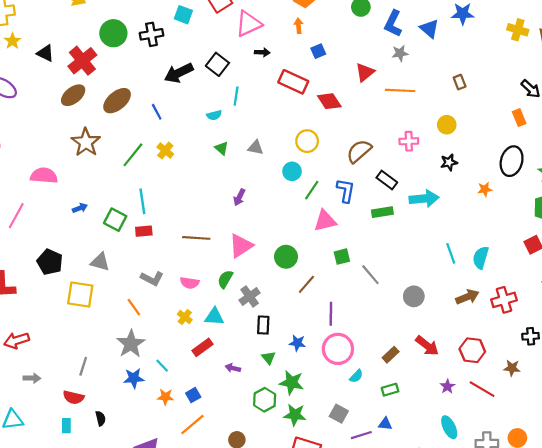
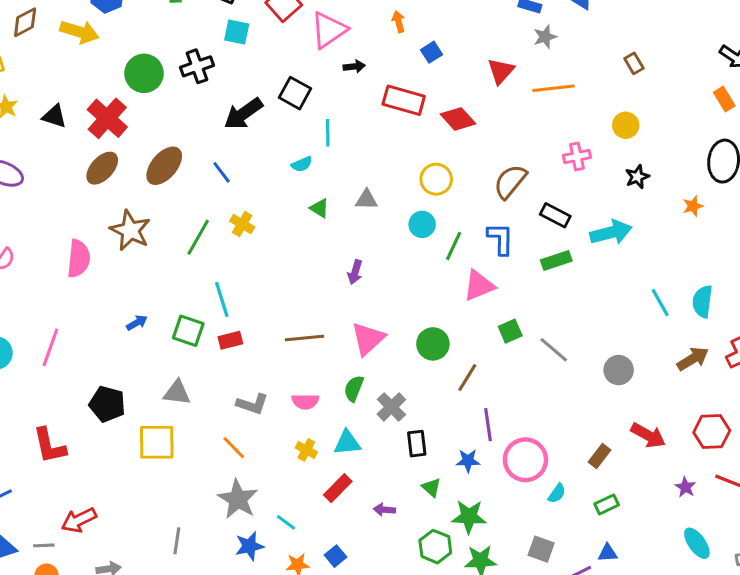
pink semicircle: (44, 176) -> (79, 259), moved, turned 100
purple line: (331, 314) -> (488, 425), moved

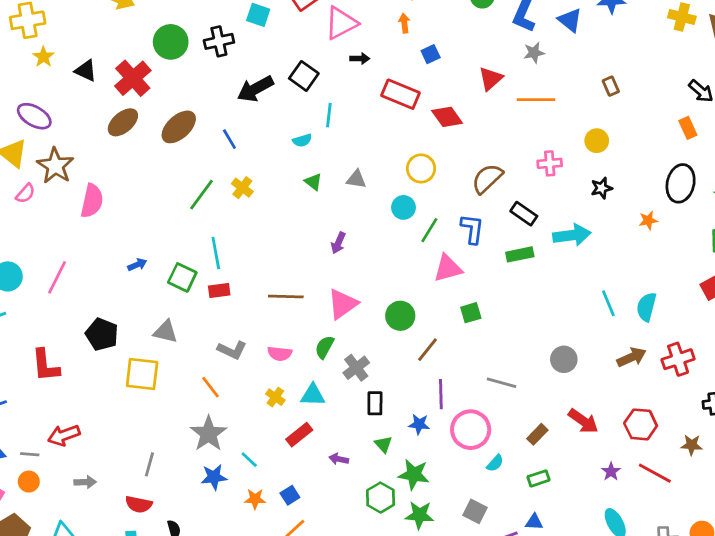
brown star: (130, 230) -> (55, 166), moved
gray line: (554, 350) -> (502, 383), moved, turned -32

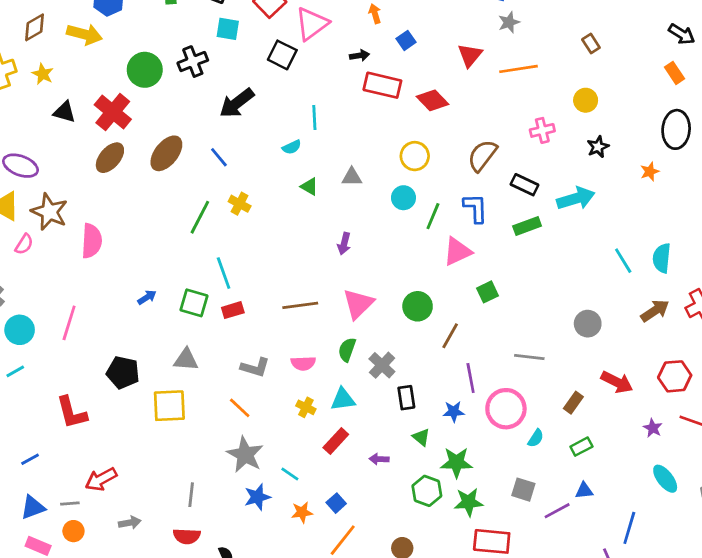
yellow star: (43, 57) -> (43, 74), moved
black arrow: (360, 59) -> (360, 56), moved
black square: (304, 76) -> (282, 55), moved

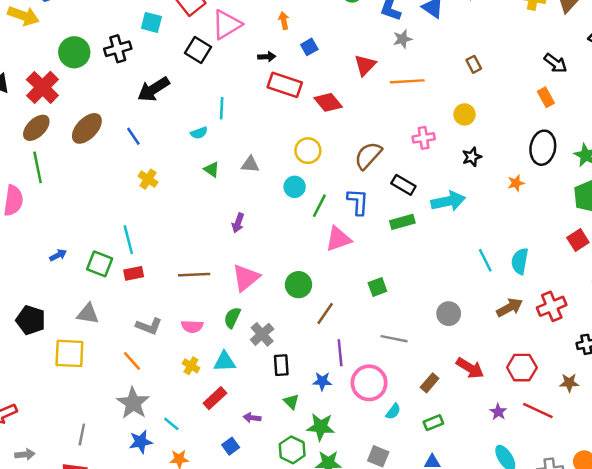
green line: (200, 217) -> (38, 167), moved, turned -44
green square: (488, 292) -> (377, 287), moved
blue square: (336, 503) -> (231, 446), moved

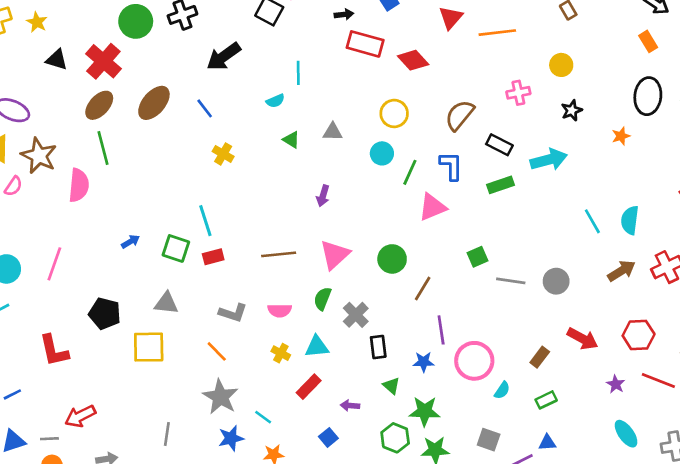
gray line: (394, 339) -> (511, 281), moved

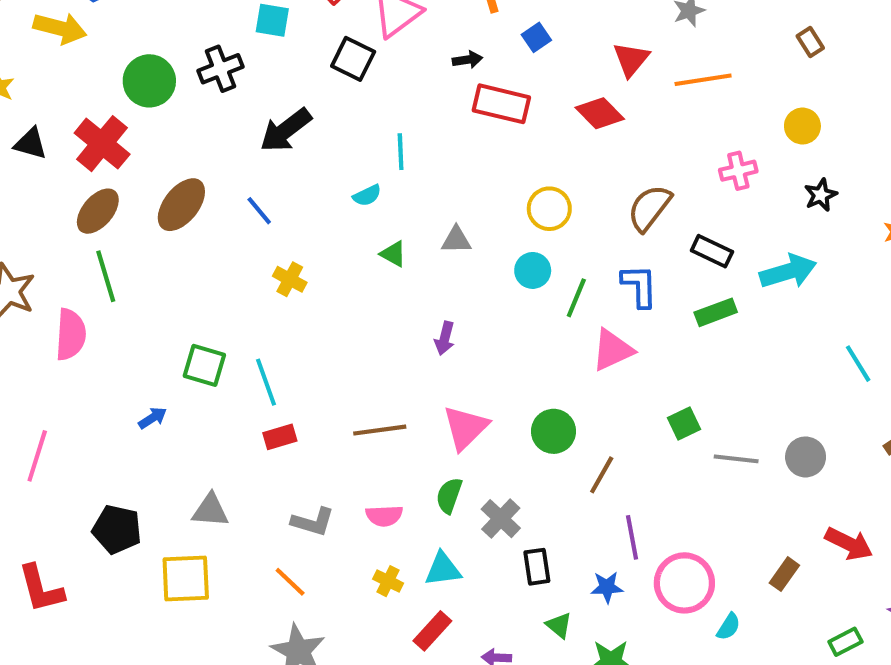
red diamond: (413, 60) -> (600, 113), moved
green square: (176, 248) -> (204, 365), moved
green rectangle: (546, 400) -> (845, 642), moved

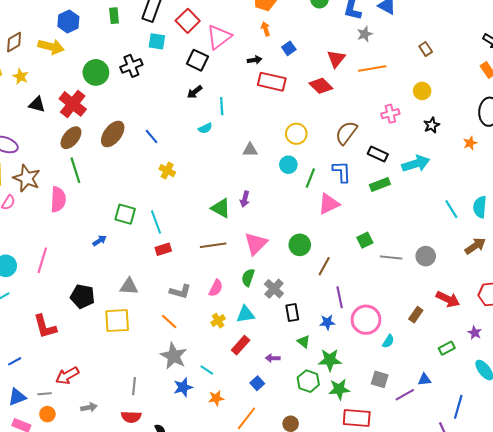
black arrow: (286, 130) -> (195, 92), moved, size x0.6
green triangle: (393, 254) -> (221, 208), moved, size x1.5
pink semicircle: (384, 516) -> (216, 288), turned -60
yellow cross: (388, 581) -> (218, 321), turned 32

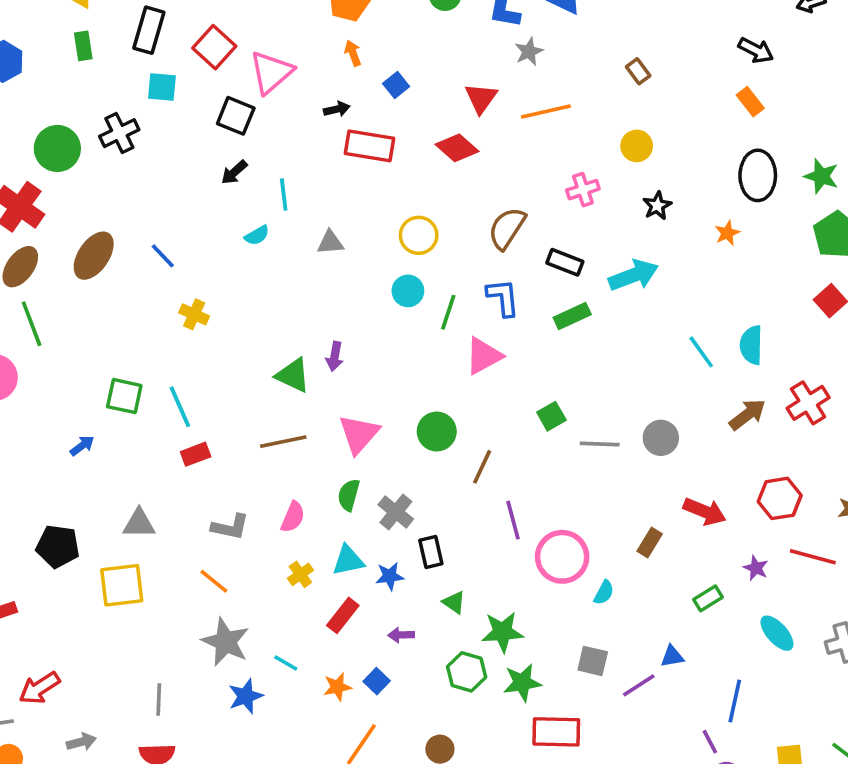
gray triangle: (250, 150) -> (330, 242), moved
blue star: (327, 322) -> (390, 576), moved
orange star: (216, 398) -> (337, 687), moved

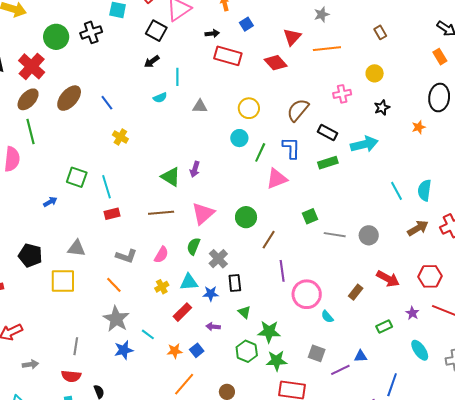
cyan semicircle: (604, 593) -> (327, 317), turned 104

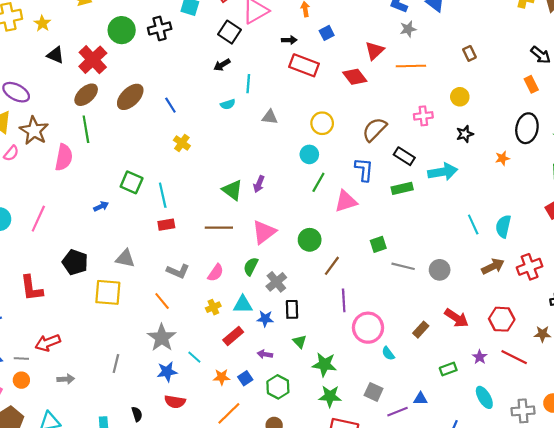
green line: (260, 152) -> (318, 182), moved
green hexagon: (247, 351) -> (278, 387), moved
red semicircle: (71, 376) -> (175, 402), moved

